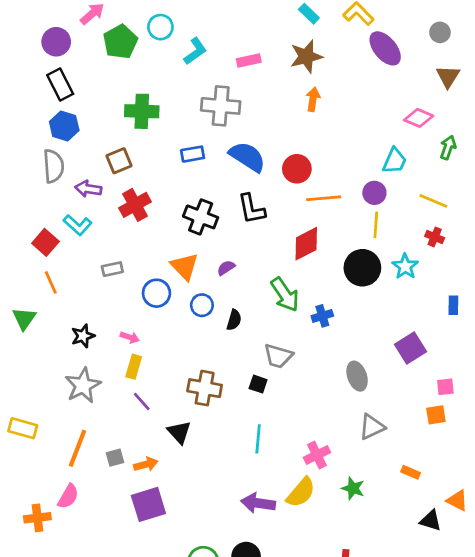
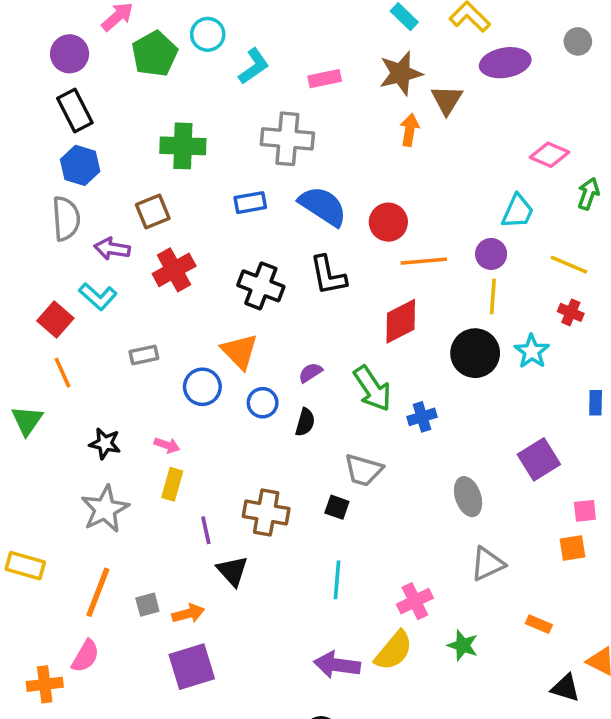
purple ellipse: (385, 48) -> (505, 63), turned -60
brown triangle: (448, 77) -> (447, 100), moved
purple semicircle: (226, 268) -> (310, 373), moved
black star: (83, 336) -> (105, 443), turned 30
purple line: (142, 401) -> (206, 530), moved, turned 30

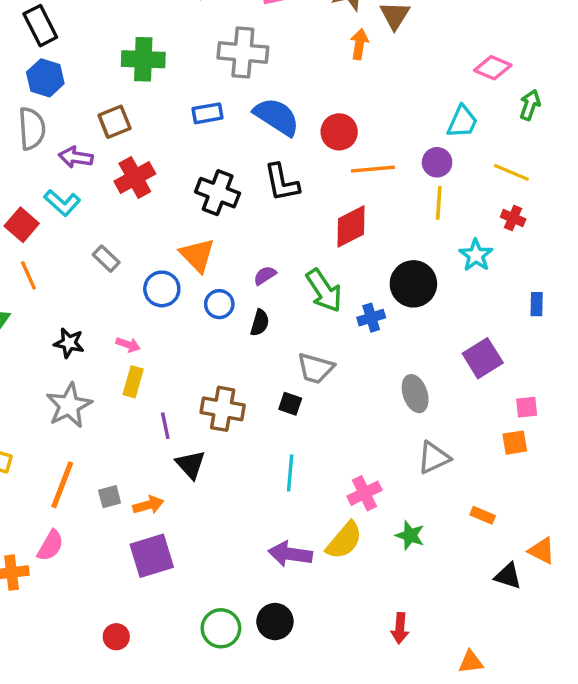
black circle: (475, 353) -> (413, 284), moved
gray rectangle: (144, 355) -> (106, 259), turned 56

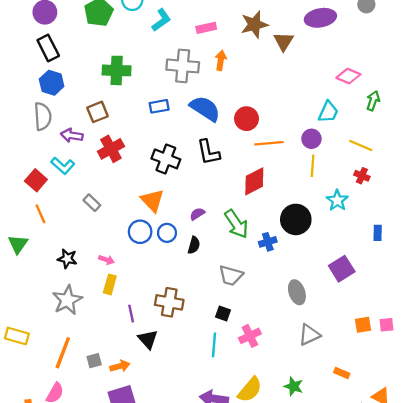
orange arrow: (359, 44) -> (221, 60), moved
blue circle: (162, 289) -> (140, 232), moved
black square: (290, 404) -> (223, 314), moved
pink square: (527, 407) -> (387, 325), moved
pink cross: (364, 493) -> (250, 336), moved

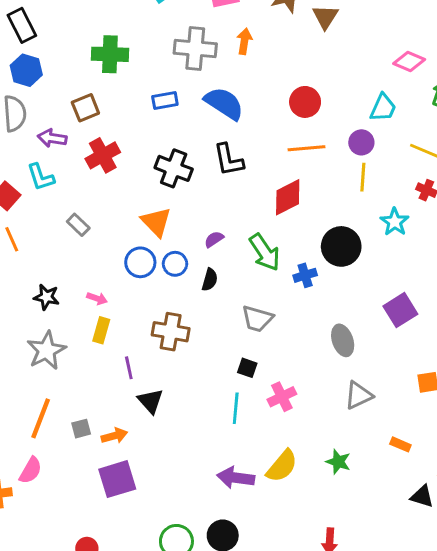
red circle: (247, 119) -> (305, 102), moved
cyan L-shape: (63, 166) -> (41, 177), turned 30
brown cross: (169, 302) -> (171, 332), moved

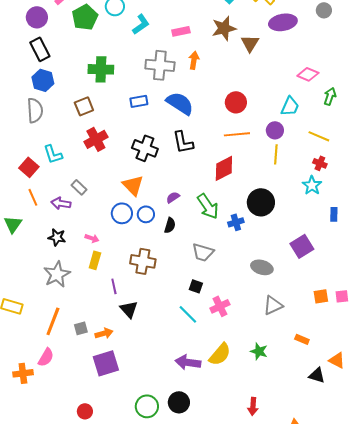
purple arrow: (52, 138) -> (61, 203), moved
cyan star: (395, 222) -> (312, 185), moved
gray ellipse: (343, 340) -> (262, 267), turned -55
cyan line: (236, 408) -> (188, 314), turned -50

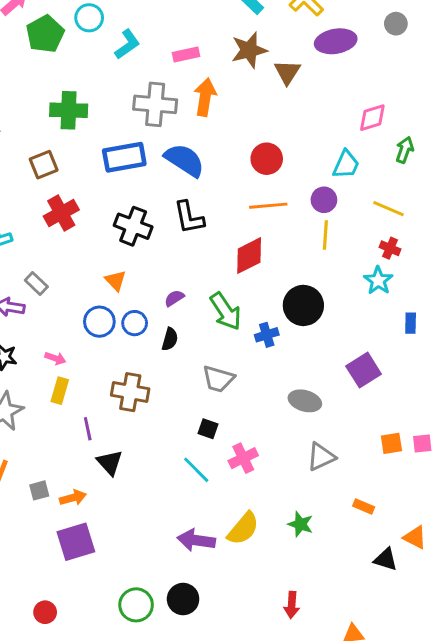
orange arrow: (194, 60) -> (205, 97), size x1.4
pink diamond: (308, 74) -> (372, 118), turned -40
blue rectangle: (139, 101) -> (124, 157), size x1.6
orange triangle: (133, 185) -> (116, 281), size x0.7

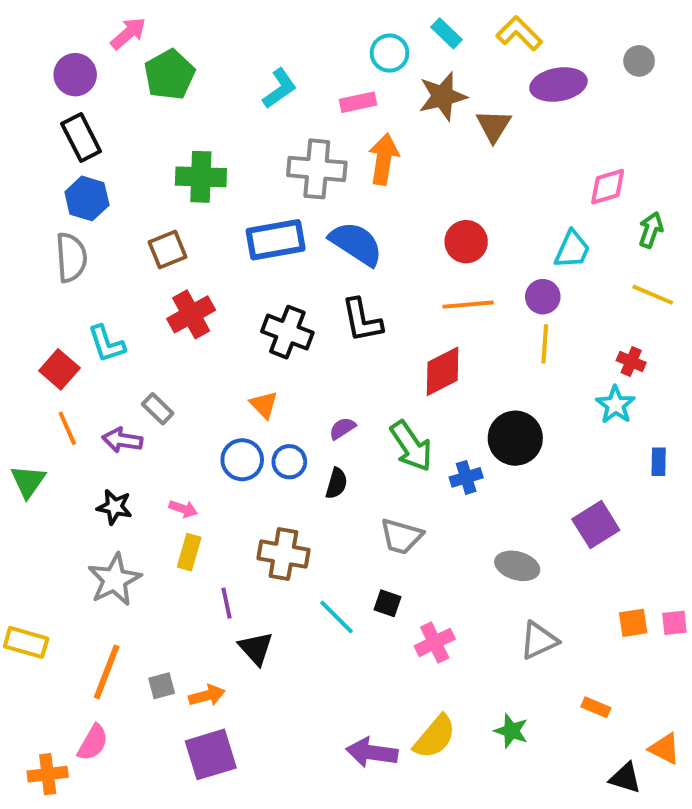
cyan circle: (89, 18) -> (390, 53), moved
yellow line: (389, 209) -> (653, 295), moved
cyan line: (196, 470) -> (336, 617), moved

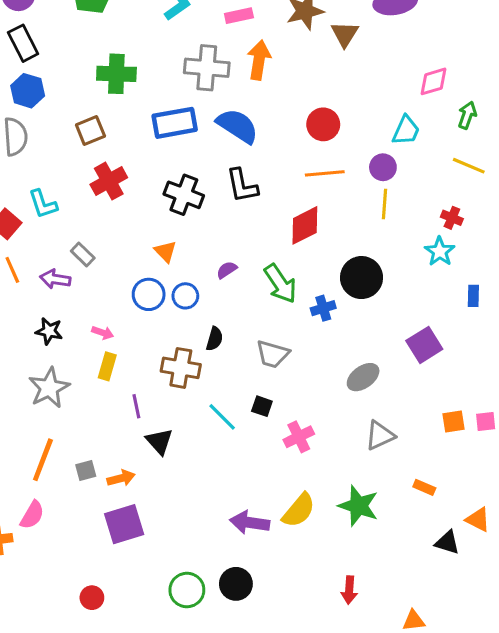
black semicircle: (336, 483) -> (214, 339), moved
gray ellipse: (517, 566) -> (363, 377), turned -52
green star: (511, 731) -> (358, 506), size x1.5

